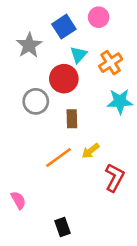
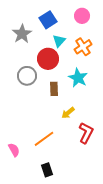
pink circle: (99, 17) -> (82, 16), moved
cyan star: (120, 101) -> (78, 78), moved, turned 30
orange line: (58, 158) -> (44, 139), moved

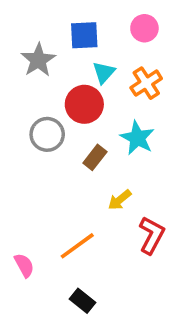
blue square: (48, 20) -> (84, 35), turned 30
brown rectangle: (54, 89) -> (95, 157), turned 40
black rectangle: (47, 170) -> (83, 301), turned -32

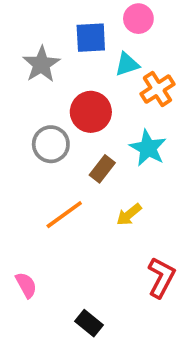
pink circle: (144, 28) -> (138, 19), moved
cyan triangle: (104, 72) -> (127, 64), moved, turned 30
red L-shape: (152, 235) -> (161, 277), moved
orange line: (77, 246) -> (64, 215), moved

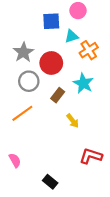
gray star: (41, 64) -> (23, 52), moved
orange line: (64, 215) -> (22, 113), moved
yellow arrow: (129, 215) -> (73, 121), turned -88
red L-shape: (161, 277) -> (91, 156), turned -100

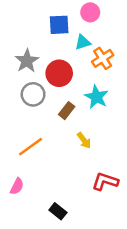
orange line: (22, 113) -> (31, 147), moved
pink semicircle: (15, 160) -> (17, 186), turned 56

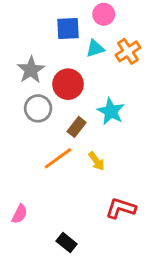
orange cross: (103, 58) -> (128, 51), moved
orange line: (31, 147) -> (58, 158), moved

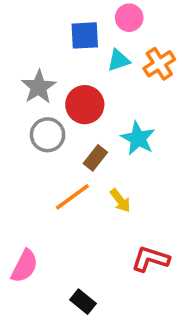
pink semicircle: (20, 214) -> (24, 266), size x1.4

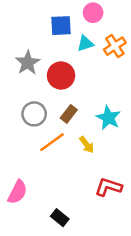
gray circle: (48, 135) -> (34, 114), moved
cyan star: (138, 138) -> (108, 118), moved

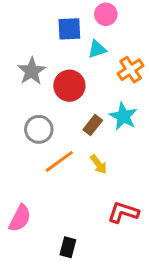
orange cross: (115, 46) -> (131, 70), moved
brown rectangle: (69, 114) -> (93, 125), moved
cyan star: (108, 118) -> (123, 116), moved
black rectangle: (60, 218) -> (68, 247), turned 66

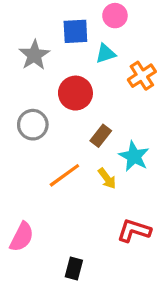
gray star: (32, 71) -> (34, 55), moved
cyan star: (123, 116) -> (134, 156), moved
gray circle: (39, 129) -> (33, 125), moved

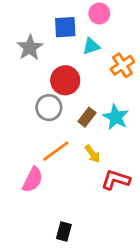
gray circle: (33, 125) -> (49, 108), moved
cyan star: (134, 156) -> (116, 117), moved
red L-shape: (134, 231) -> (116, 180), moved
pink semicircle: (22, 237) -> (33, 180), moved

